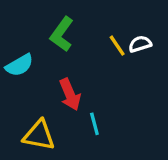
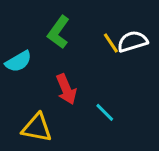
white semicircle: (140, 44) -> (132, 41), size x1.4
cyan line: (94, 124) -> (105, 112), moved, turned -30

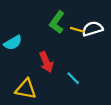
green L-shape: (59, 32) -> (57, 22), moved
yellow line: (111, 43) -> (77, 30), turned -40

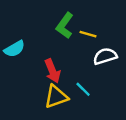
white semicircle: (92, 29) -> (105, 56), moved
yellow triangle: (26, 89) -> (56, 97), moved, turned -30

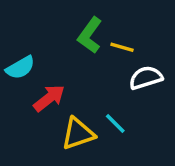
red arrow: (52, 71) -> (49, 98), moved, turned -105

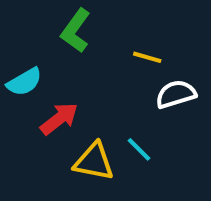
green L-shape: (90, 35) -> (76, 31), moved
yellow triangle: (78, 134) -> (94, 162), turned 30

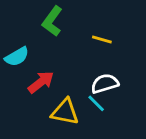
white semicircle: (176, 94) -> (105, 84), moved

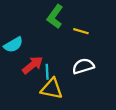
green L-shape: (52, 21) -> (55, 17), moved
cyan line: (96, 103) -> (47, 72), moved, turned 42

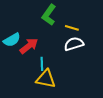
red arrow: (33, 65) -> (29, 46), moved
white semicircle: (83, 66) -> (74, 44), moved

